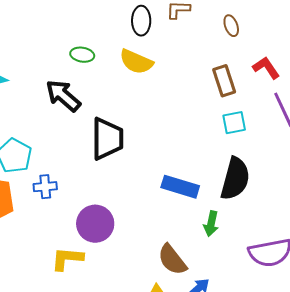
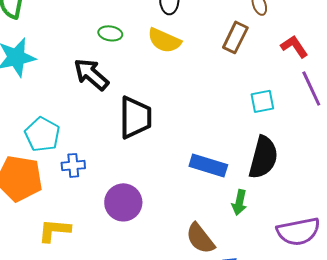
brown rectangle: (224, 81) -> (235, 37), moved, turned 44
yellow L-shape: (67, 259) -> (54, 230), moved

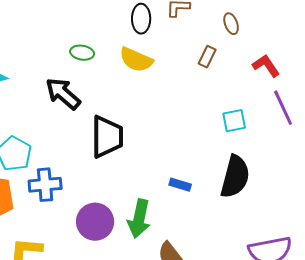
brown rectangle: (235, 37) -> (207, 57), size x0.7
blue cross: (73, 165) -> (45, 185), size x1.4
blue rectangle: (208, 165) -> (180, 185), size x0.6
green arrow: (239, 202) -> (139, 219), moved, size x1.5

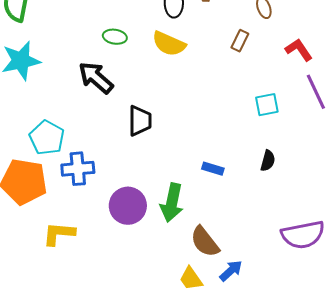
black trapezoid: (107, 137) -> (140, 121), size x0.7
black semicircle: (235, 177) -> (268, 161), size x0.5

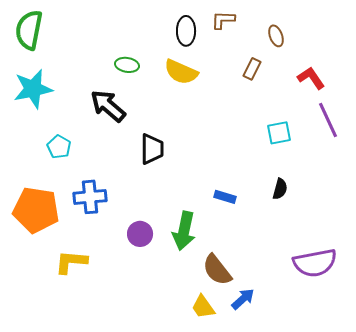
cyan pentagon: (47, 138) -> (59, 147), moved, size x0.7
purple circle: (128, 206) -> (140, 234), size x0.7

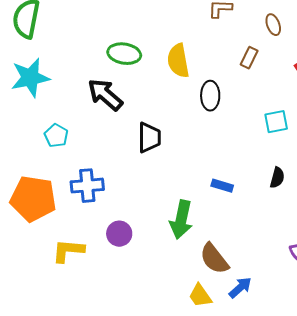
black ellipse: (186, 31) -> (210, 96), moved
green ellipse: (127, 65) -> (124, 54), size x1.4
yellow semicircle: (181, 72) -> (178, 61), turned 56
purple circle: (140, 234) -> (119, 234), moved

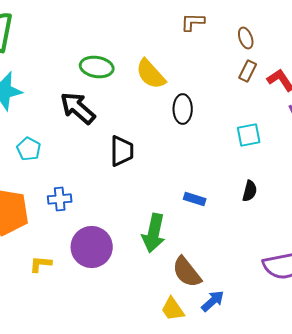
brown rectangle: (249, 58) -> (248, 71), moved
yellow semicircle: (178, 61) -> (151, 74), turned -32
blue cross: (87, 186) -> (60, 199), size x0.7
purple circle: (119, 234) -> (92, 247), size x1.6
yellow L-shape: (68, 251) -> (41, 264), size x0.7

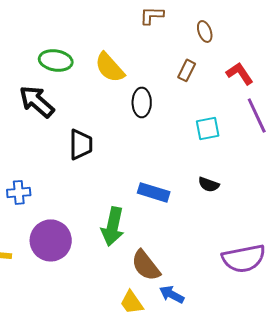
brown rectangle: (248, 71) -> (187, 70), moved
black semicircle: (250, 191) -> (209, 184), turned 95
blue rectangle: (195, 199) -> (154, 192), size x1.4
blue arrow: (213, 301) -> (172, 294), turned -110

